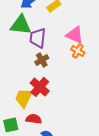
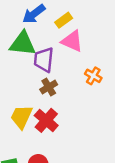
pink triangle: (75, 35) -> (72, 41), moved
yellow trapezoid: (24, 98) -> (21, 117), moved

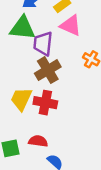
brown cross: (49, 87) -> (48, 70), size x1.5
red cross: (46, 120) -> (45, 103), turned -30

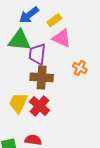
brown cross: (48, 70) -> (42, 77), turned 35
red cross: (45, 103) -> (40, 106), turned 30

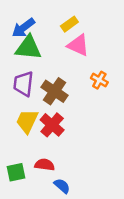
blue arrow: (29, 15) -> (23, 28), moved
purple trapezoid: (37, 54) -> (23, 84), moved
brown cross: (42, 77) -> (55, 91), turned 30

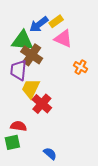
blue arrow: (23, 28) -> (39, 24), moved
brown cross: (55, 91) -> (32, 55), moved
yellow trapezoid: (27, 121) -> (31, 88), moved
red semicircle: (45, 165) -> (18, 126), moved

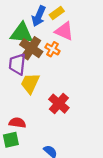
blue arrow: (39, 24) -> (39, 16), turned -30
orange cross: (81, 67) -> (52, 49), moved
red cross: (42, 104) -> (59, 104), moved

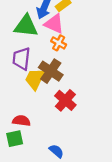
pink triangle: (64, 31) -> (54, 24), moved
brown cross: (31, 48) -> (51, 71), moved

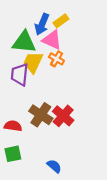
brown cross: (51, 71) -> (41, 115), moved
yellow trapezoid: (35, 79) -> (33, 62), moved
red semicircle: (21, 121) -> (13, 126), moved

